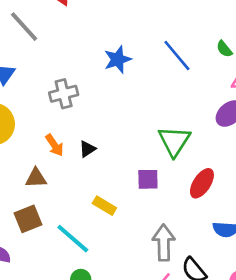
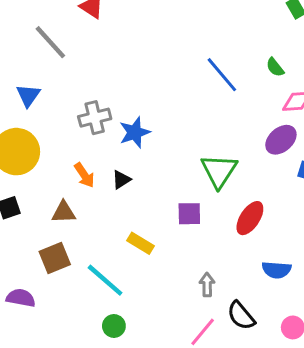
blue star: (118, 59) -> (135, 132), moved
gray arrow: (164, 243) -> (207, 285), size x0.6

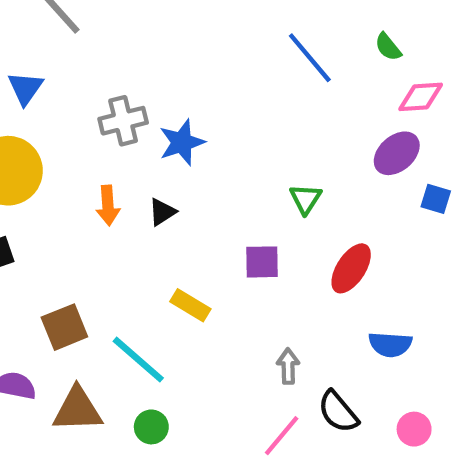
green triangle: (219, 171) -> (306, 199), size x0.6
orange arrow: (84, 175) -> (108, 205), turned 30
brown triangle: (64, 212) -> (77, 410), moved, size x1.4

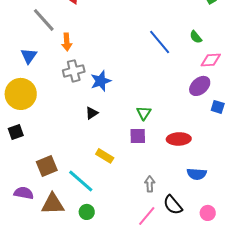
green triangle: (306, 199) -> (144, 113), moved
orange arrow: (108, 205) -> (67, 42), moved
red ellipse: (351, 268) -> (179, 139), turned 55

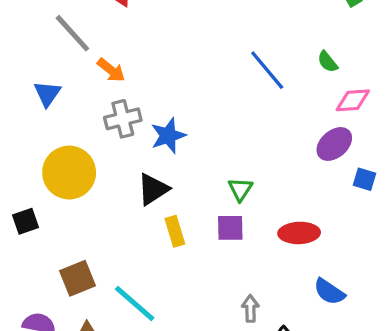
orange arrow: (67, 42) -> (111, 70), turned -48
yellow circle: (21, 94) -> (69, 173), moved
black triangle: (92, 113) -> (153, 189), size x1.5
yellow rectangle: (105, 156) -> (175, 231), moved, turned 42
blue semicircle: (197, 174) -> (329, 292), turned 30

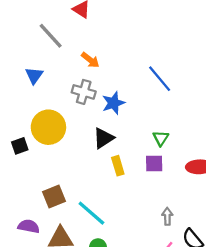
orange arrow: (111, 70) -> (90, 60), moved
blue line: (267, 70) -> (160, 79), moved
gray cross: (123, 119) -> (84, 92), turned 30
black square: (25, 221) -> (20, 146), moved

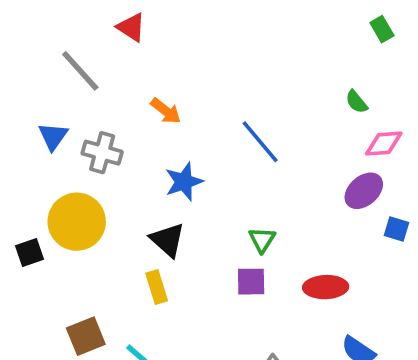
orange arrow: (90, 60) -> (166, 111), moved
gray cross: (84, 92) -> (102, 153), moved
black triangle: (103, 138) -> (168, 240), turned -45
yellow rectangle: (118, 166) -> (157, 287), moved

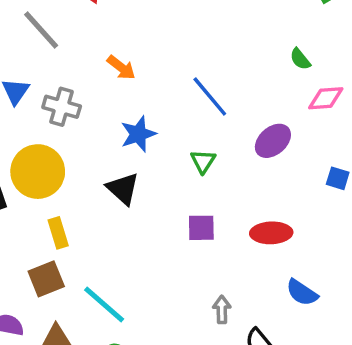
purple ellipse: (364, 191) -> (273, 141), moved
green triangle: (262, 240) -> (203, 161), moved
yellow rectangle: (157, 287) -> (58, 233), moved

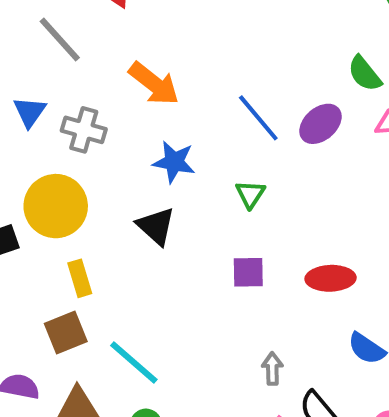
green semicircle: (300, 59) -> (365, 74), size x1.4
orange arrow: (121, 68) -> (154, 84), size x1.5
blue star: (138, 134) -> (174, 162), turned 30
purple ellipse: (273, 141) -> (320, 124), moved

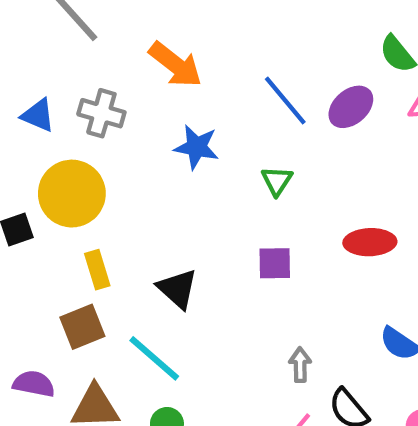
blue triangle: (30, 112) -> (38, 115), moved, turned -42
black triangle: (156, 226) -> (178, 289), moved
red ellipse: (331, 278) -> (370, 242), moved

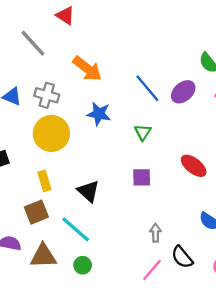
yellow circle: (72, 194) -> (51, 133), moved
red ellipse: (370, 242) -> (194, 166), turned 40

